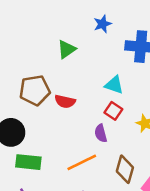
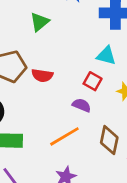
cyan triangle: (114, 85) -> (106, 56), moved
purple semicircle: (101, 133) -> (82, 105), turned 132

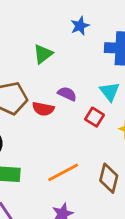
cyan triangle: (106, 56) -> (110, 92), turned 35
purple semicircle: (82, 105) -> (67, 94), moved

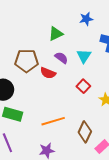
cyan triangle: (110, 92) -> (84, 56), moved
purple semicircle: (67, 94) -> (61, 58), moved

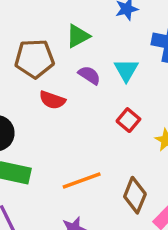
brown pentagon: (27, 61) -> (34, 59), moved
red semicircle: (48, 73) -> (52, 100), moved

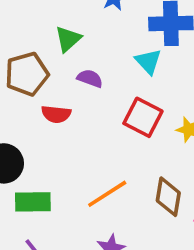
cyan triangle: (126, 70) -> (148, 61), moved
red square: (128, 120) -> (143, 117), size x1.5

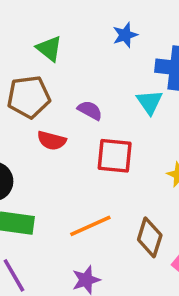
green triangle: (68, 39) -> (49, 49), moved, turned -48
red square: (143, 117) -> (115, 156), moved, turned -30

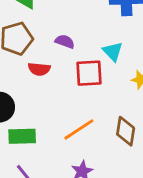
cyan triangle: (150, 102) -> (113, 51), moved

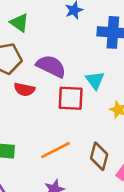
purple semicircle: (65, 41) -> (51, 66), size x1.6

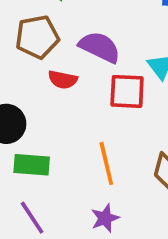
orange line: (56, 150) -> (106, 163), turned -76

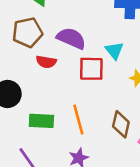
green rectangle: (32, 165) -> (41, 121), moved

